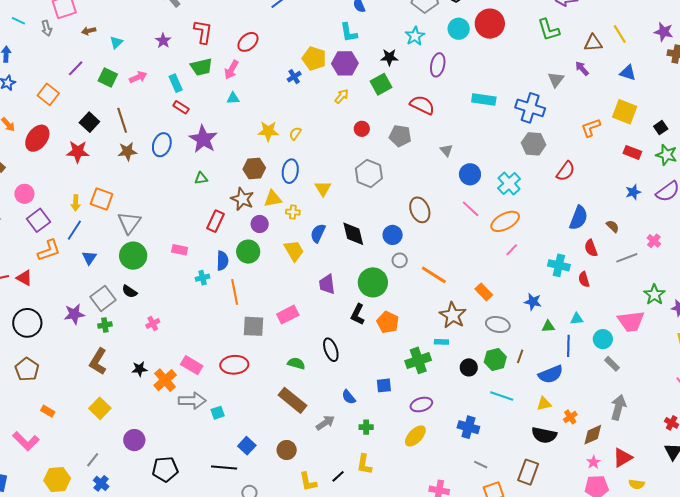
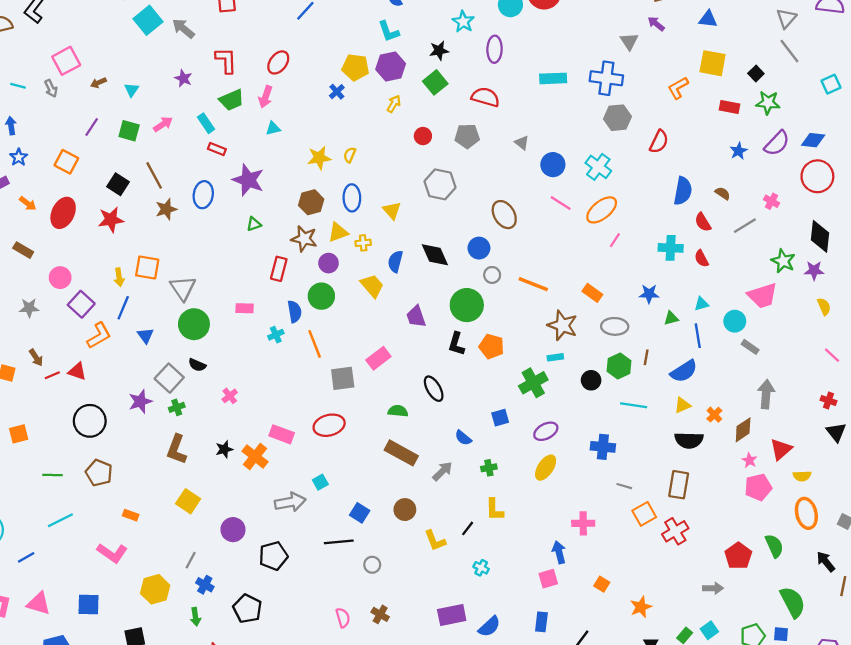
gray arrow: (192, 401) -> (290, 502), moved

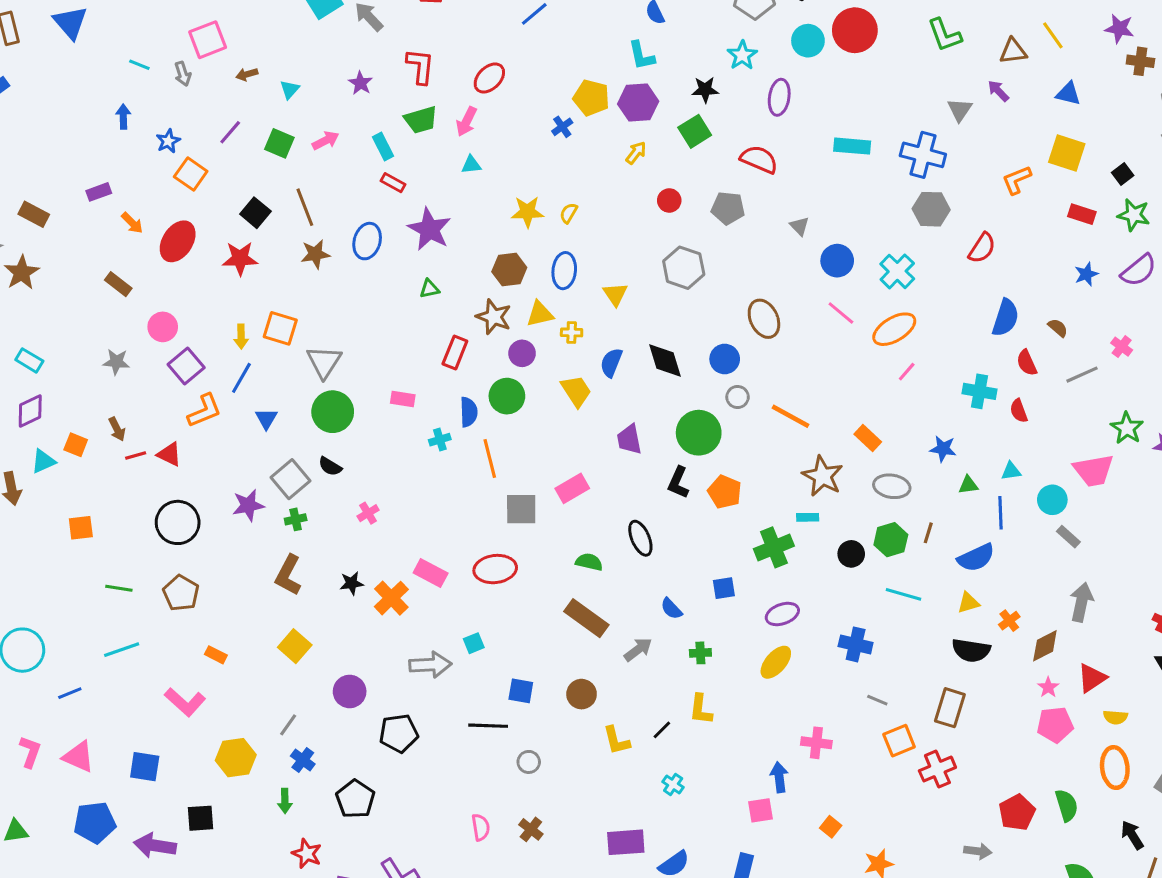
blue star: (19, 157) -> (168, 141), moved
blue square: (360, 513) -> (521, 691), turned -30

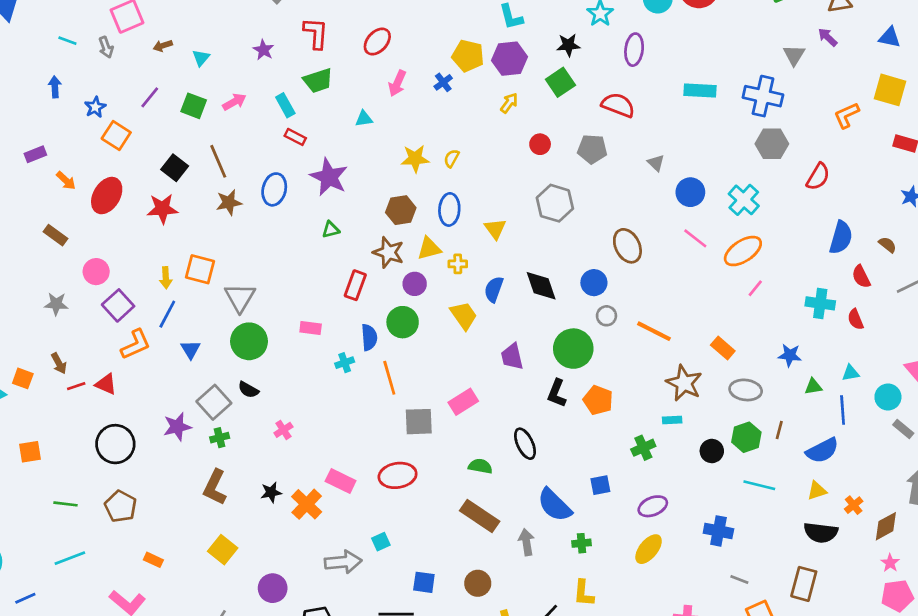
pink arrow: (467, 121) -> (397, 83), moved
green cross: (774, 547) -> (643, 448), size x0.7
blue semicircle: (671, 609) -> (555, 505), size x1.8
gray arrow: (638, 650) -> (526, 542), turned -60

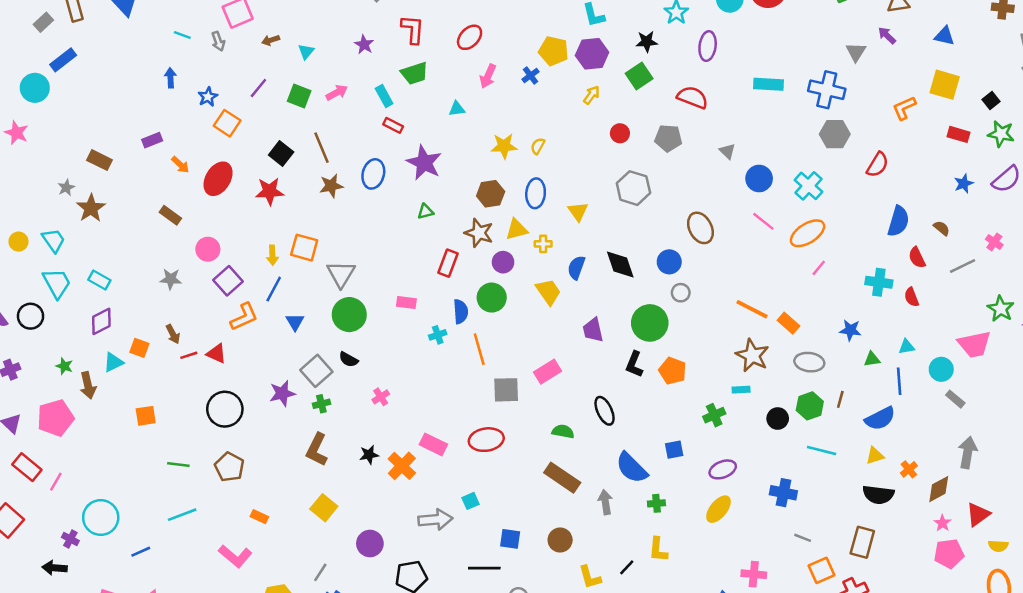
orange line: (654, 331) -> (752, 309), moved

